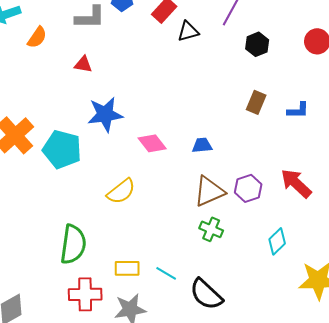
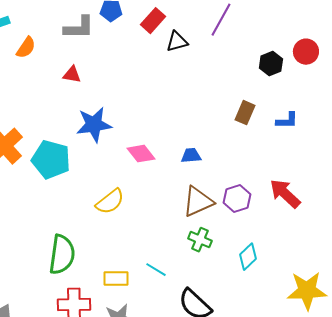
black hexagon: (257, 44) -> (271, 64), moved
cyan diamond: (277, 241) -> (248, 257), moved
cyan line: (166, 273) -> (156, 270), moved

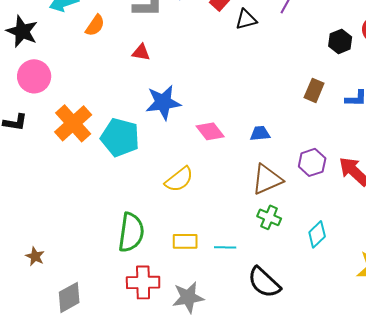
purple hexagon: (237, 199) -> (312, 162), moved
cyan line: (156, 270) -> (225, 247), turned -30
yellow rectangle: (116, 279) -> (185, 241), moved

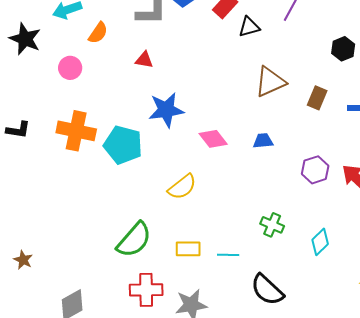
pink circle: (34, 76) -> (70, 68), moved, size x0.7
orange cross: (73, 123) -> (76, 131), turned -36
brown triangle: (267, 179) -> (270, 82), moved
green semicircle: (131, 232) -> (134, 240), turned 33
brown star: (35, 256) -> (23, 260), moved

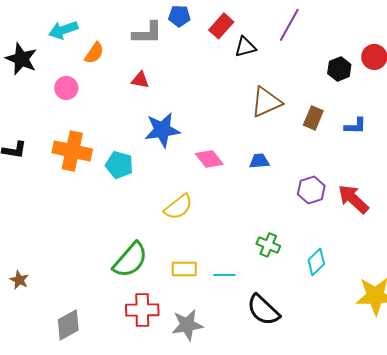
cyan pentagon: (123, 145) -> (119, 165), size x0.7

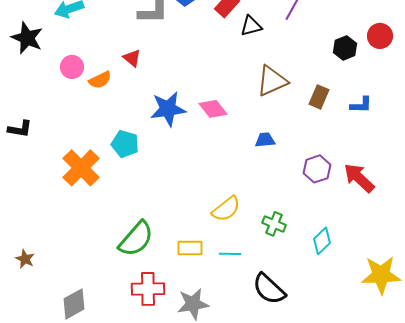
orange semicircle: (94, 53) -> (100, 80), moved, turned 30
red triangle: (140, 80) -> (132, 58), moved, turned 30
orange cross: (72, 151) -> (81, 168), moved, turned 33
pink diamond: (209, 159) -> (213, 109), moved
yellow semicircle: (178, 207) -> (226, 209), moved

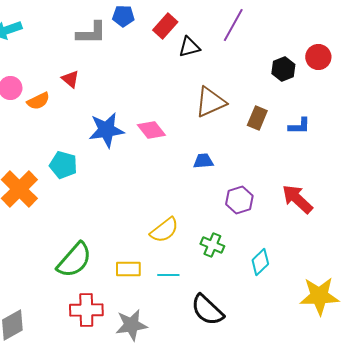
purple hexagon: (317, 169) -> (239, 200), moved

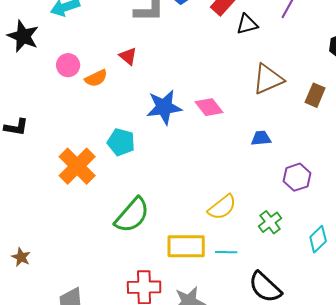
green cross: (212, 245) -> (270, 222), turned 30
green semicircle: (74, 260) -> (132, 215), moved
yellow rectangle: (128, 269) -> (186, 246), size x1.5

